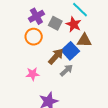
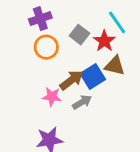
purple cross: (36, 16) -> (40, 19), moved
pink star: (33, 74) -> (52, 97), moved

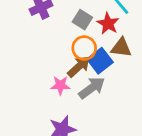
orange circle: (46, 47) -> (84, 48), moved
gray arrow: (82, 102) -> (92, 88), size x1.4

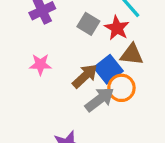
orange circle: (84, 48) -> (121, 88), moved
pink star: (60, 85) -> (40, 64), moved

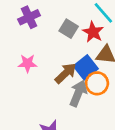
gray arrow: (100, 99) -> (78, 93), turned -30

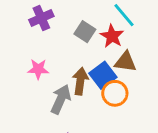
brown arrow: (66, 73) -> (80, 81), turned -40
gray arrow: (78, 93) -> (61, 99), moved

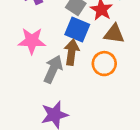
pink star: (38, 69) -> (32, 41), size x1.4
blue square: (103, 75) -> (77, 29), moved, turned -30

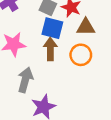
gray arrow: (53, 69) -> (25, 80), moved

